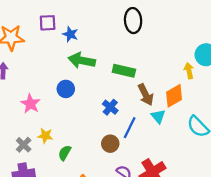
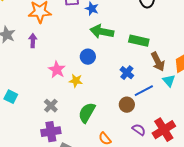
blue line: (130, 128) -> (144, 91), turned 36
yellow star: (45, 136) -> (76, 81), moved
green semicircle: (65, 153) -> (87, 113), size x1.5

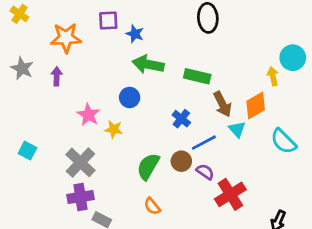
gray cross: (51, 106) -> (80, 162), size x1.6
green semicircle: (87, 113) -> (148, 166), moved
purple semicircle: (139, 130) -> (205, 172), moved

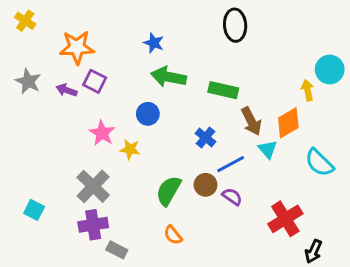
purple square: (108, 21) -> (95, 81), moved, turned 30
purple arrow: (57, 76) -> (67, 90), turned -72
cyan square: (27, 151) -> (34, 210), moved
red cross: (230, 194) -> (285, 219), moved

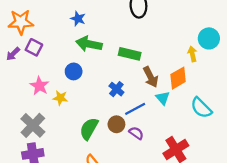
purple arrow: (67, 90) -> (13, 54), turned -64

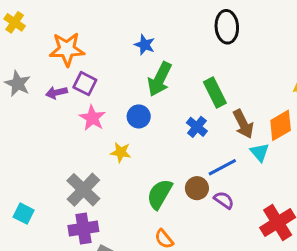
green arrow: (89, 44) -> (160, 79), turned -75
purple arrow: (13, 54) -> (56, 93), turned 32
green rectangle: (130, 54) -> (215, 93), turned 50
pink star: (39, 86) -> (92, 118), moved
blue cross: (116, 89) -> (197, 127), moved

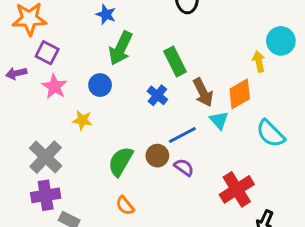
purple arrow: (56, 93) -> (16, 73), moved

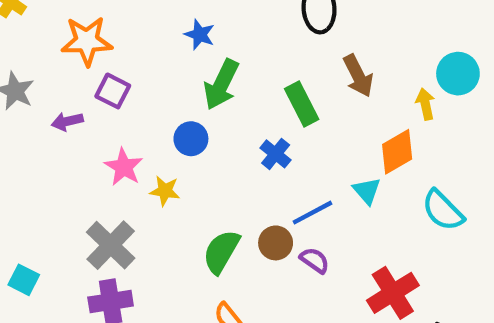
pink star: (54, 86) -> (124, 167), moved
brown arrow: (203, 92) -> (358, 76), moved

